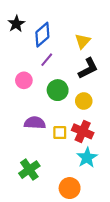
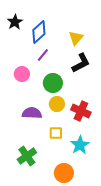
yellow circle: (84, 101) -> (57, 104), moved
red cross: (83, 131) -> (81, 111), moved
yellow square: (60, 133) -> (56, 133), moved

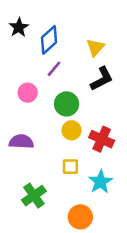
purple semicircle: (32, 113) -> (21, 142), moved

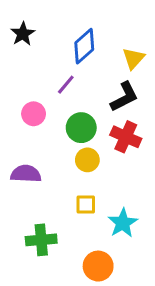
blue diamond: (49, 40) -> (84, 46), moved
yellow triangle: (95, 47) -> (133, 58), moved
red cross: (102, 139) -> (126, 137), moved
green cross: (34, 196) -> (41, 240), turned 30

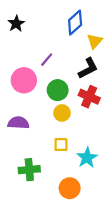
blue diamond: (84, 46) -> (75, 23), moved
pink circle: (34, 114) -> (24, 80), size x1.5

